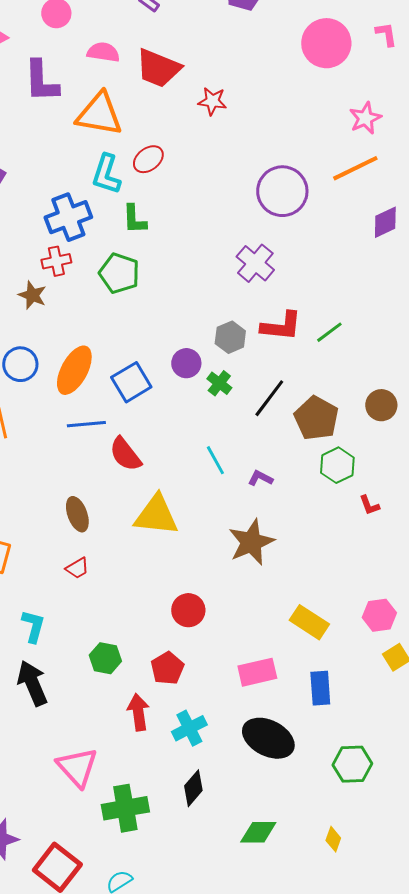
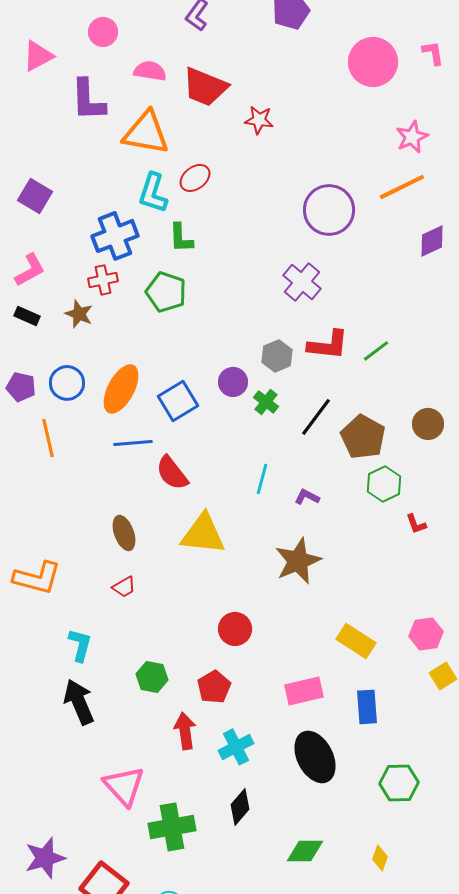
cyan line: (215, 460) -> (262, 479), turned 44
black ellipse: (268, 738) -> (315, 757), turned 36

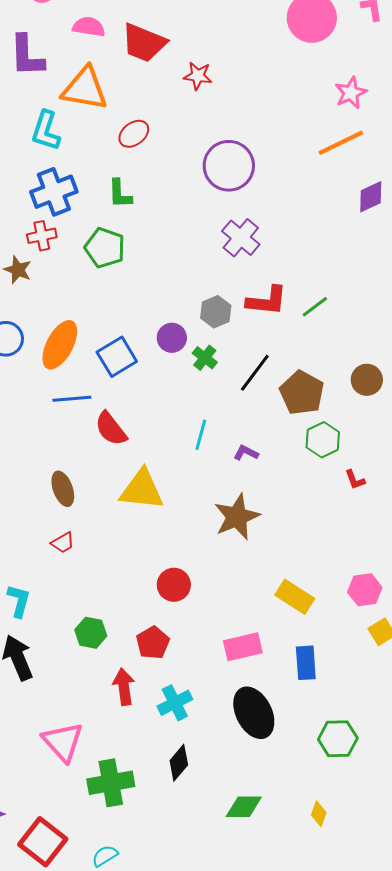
cyan L-shape: (153, 193) -> (46, 131), moved
purple circle: (329, 210) -> (229, 166), moved

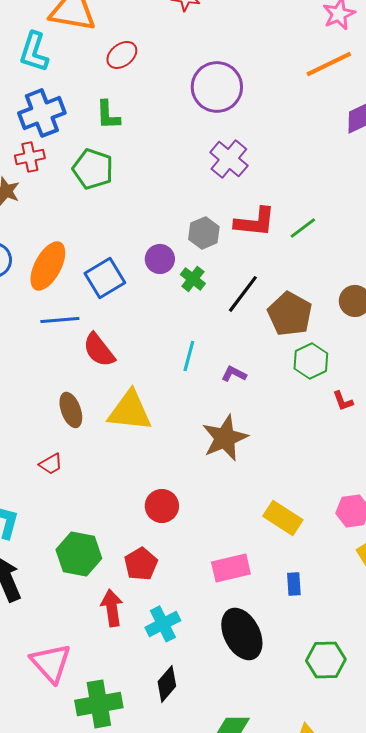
brown ellipse: (63, 489) -> (71, 410), moved
green hexagon: (91, 633) -> (79, 554), size x1.4
blue rectangle: (306, 663) -> (294, 584), size x0.7

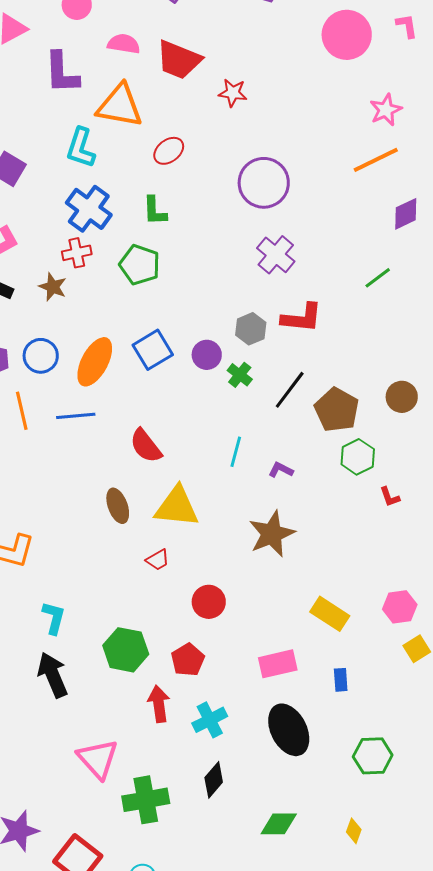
blue cross: (42, 113) -> (89, 209), turned -33
green line: (303, 228) -> (378, 278), moved
blue square: (105, 278) -> (153, 350), moved
blue line: (60, 320) -> (76, 416), moved
red trapezoid: (51, 464) -> (158, 560), moved

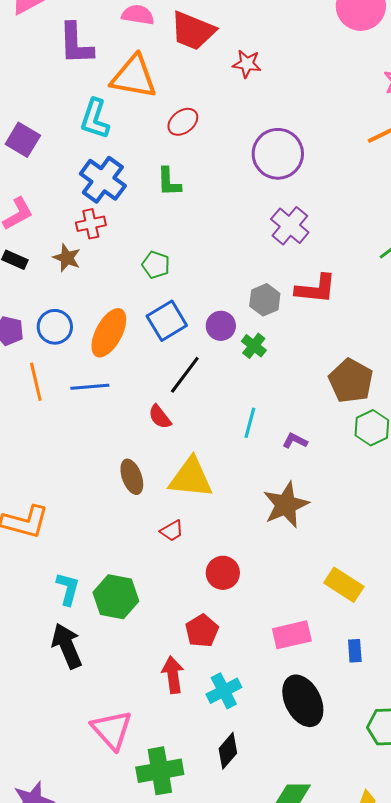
green pentagon: (140, 265) -> (156, 265), moved, size x0.7
black line: (290, 390) -> (185, 375), moved
red semicircle: (146, 446) -> (160, 417), size x0.7
green hexagon: (126, 650) -> (116, 597), moved

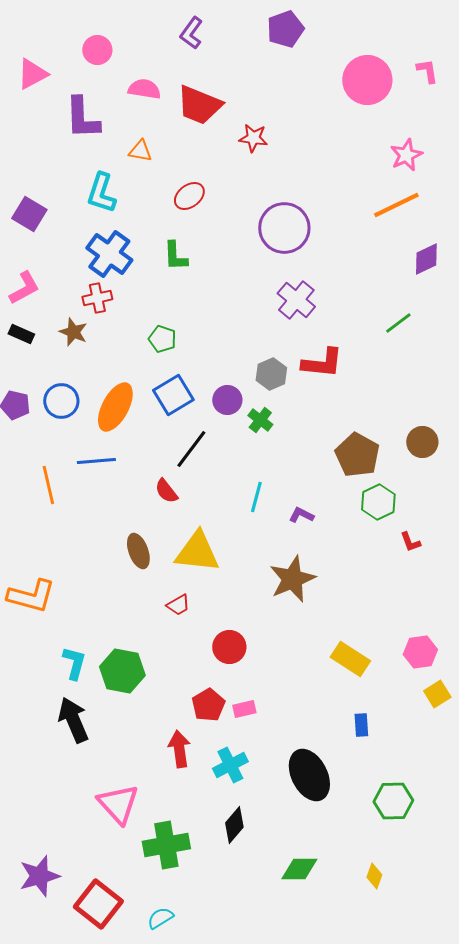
orange triangle: (134, 77) -> (140, 151), size x0.5
orange line: (36, 382) -> (48, 485), moved
pink rectangle: (292, 635) -> (244, 709), moved, size x0.6

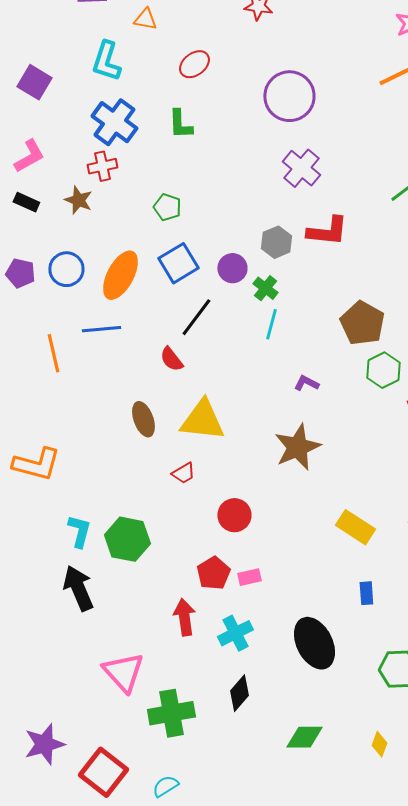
cyan line: (256, 497) -> (271, 324), moved

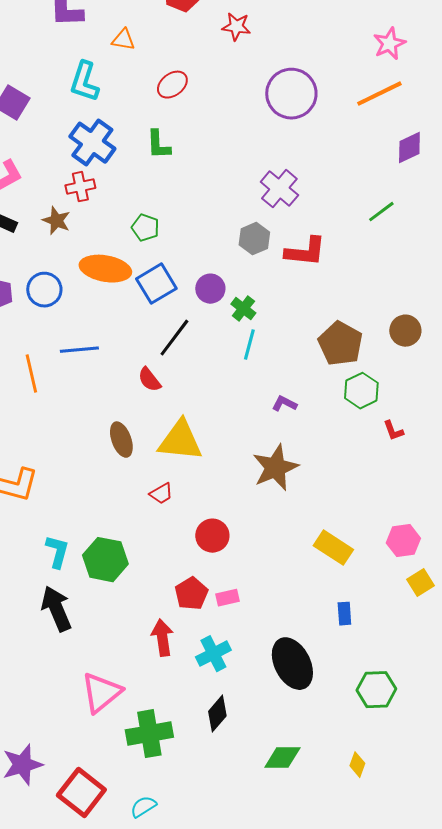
purple circle: (289, 96) -> (291, 94), moved
gray hexagon: (276, 242) -> (254, 239), moved
orange ellipse: (120, 275) -> (105, 269), moved, turned 72
pink triangle: (123, 672) -> (101, 693), turned 33

